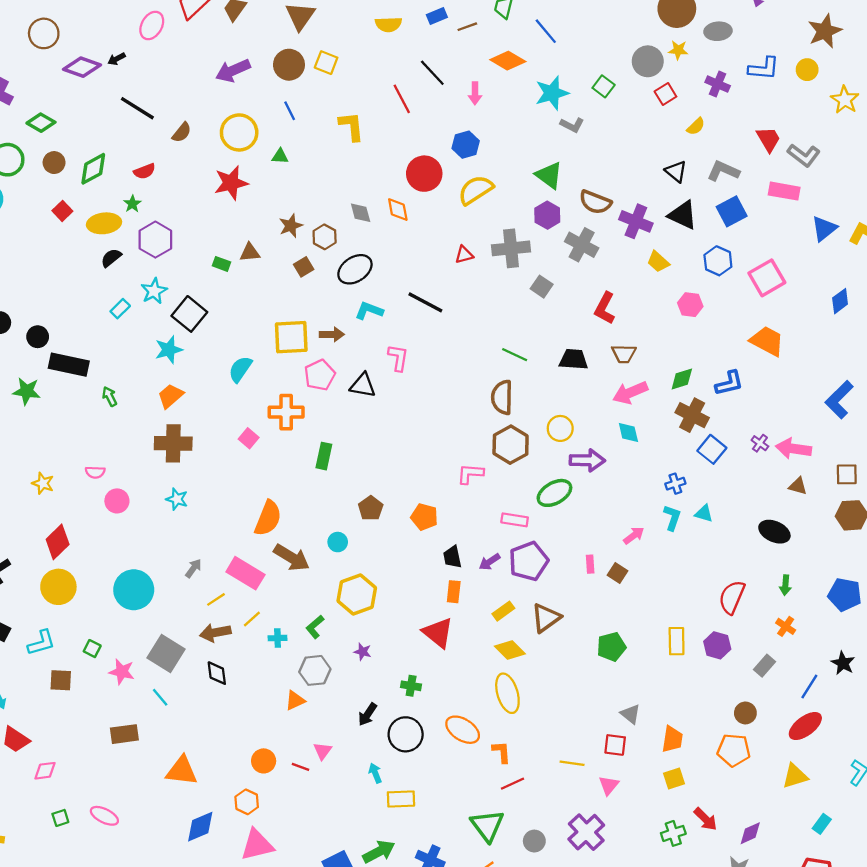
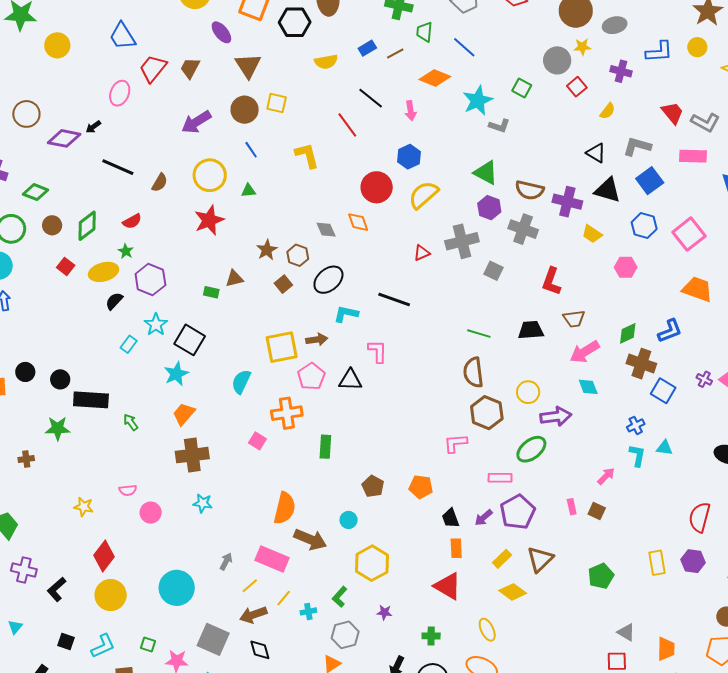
yellow ellipse: (507, 693) -> (487, 630), moved, size x0.7

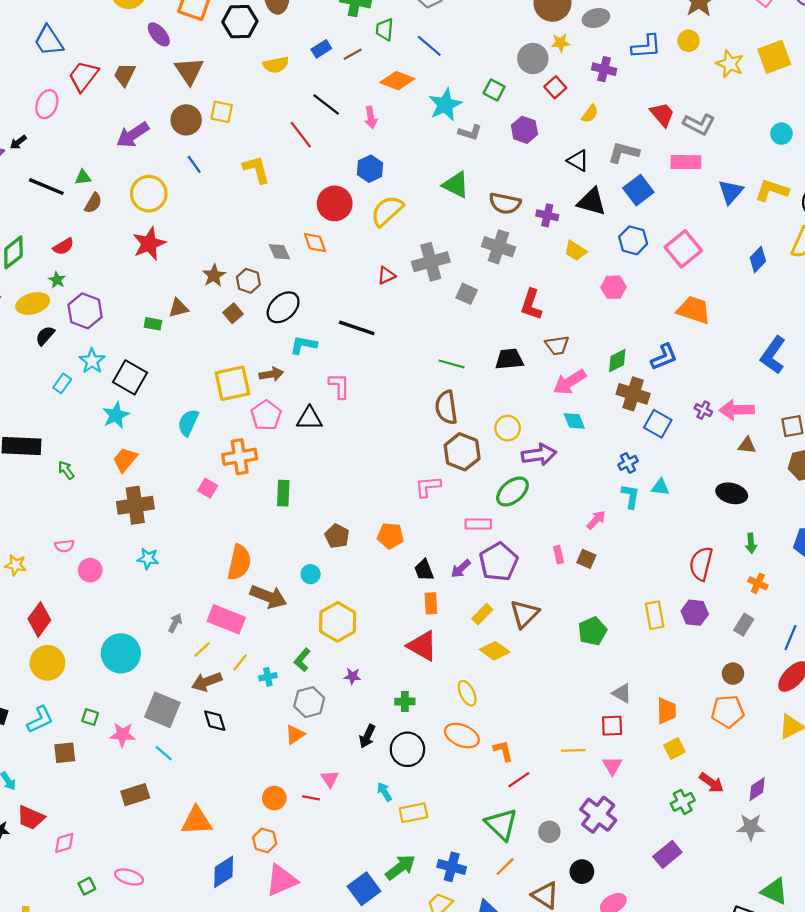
green triangle: (249, 191) -> (83, 177), moved
purple cross: (567, 202) -> (547, 215), size x0.7
purple hexagon: (489, 208) -> (524, 130), moved

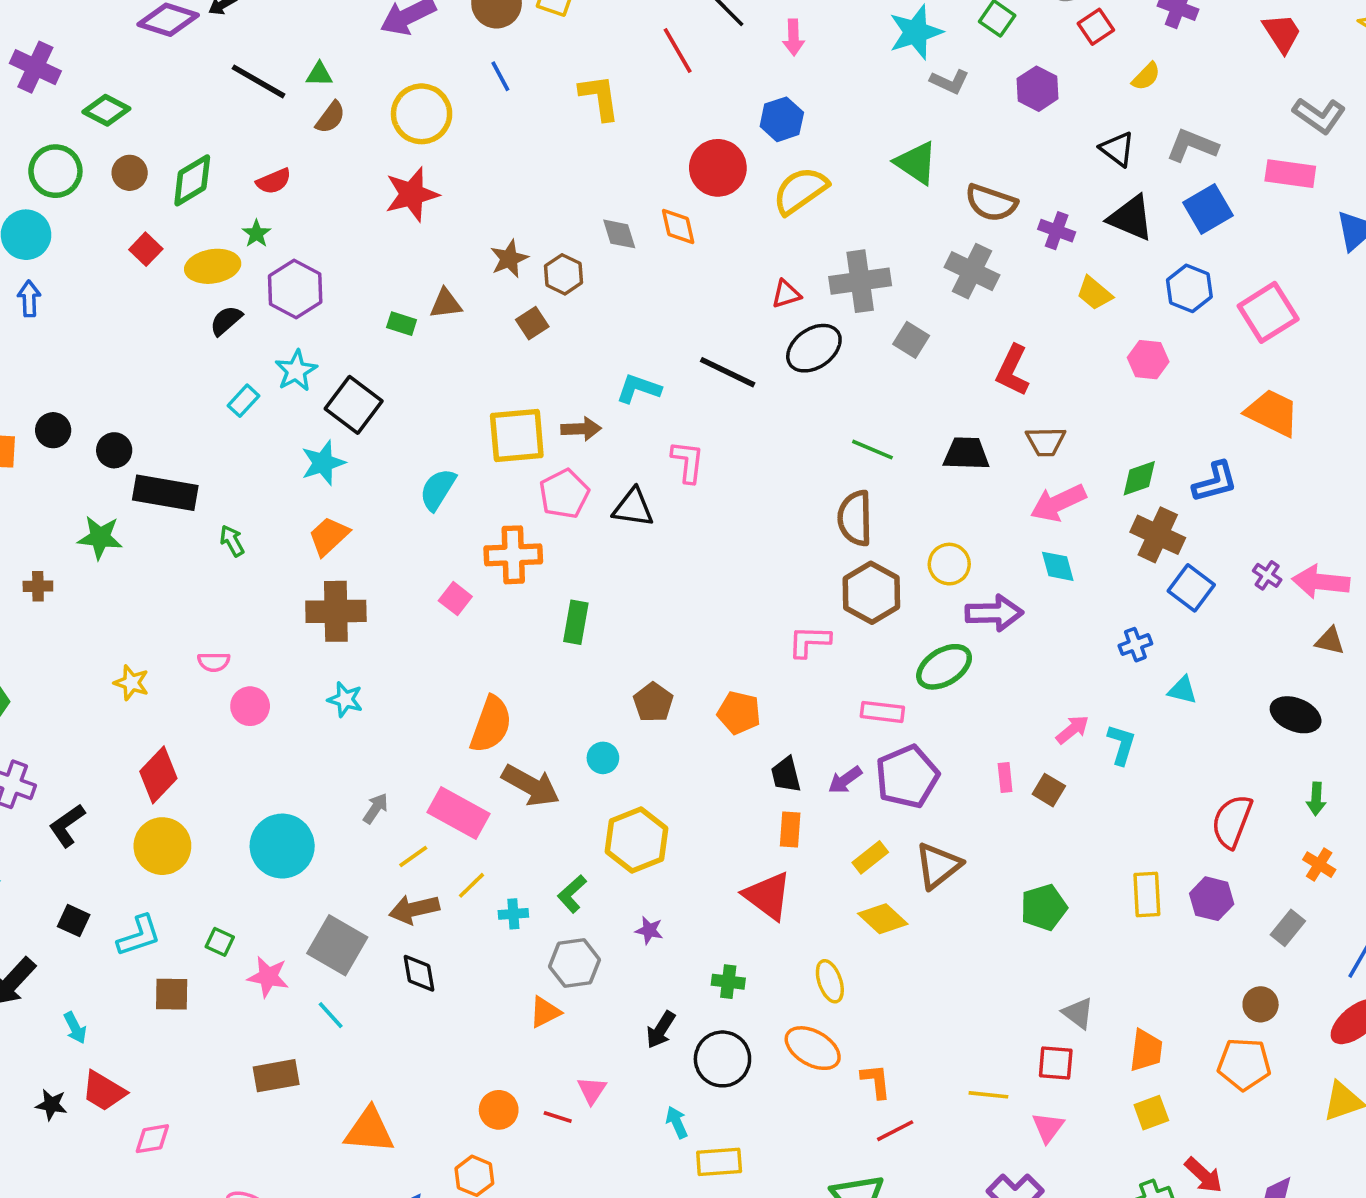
red trapezoid: (662, 114) -> (1282, 33), moved
black ellipse: (283, 307) -> (814, 348), moved
cyan L-shape: (630, 496) -> (1121, 744), moved

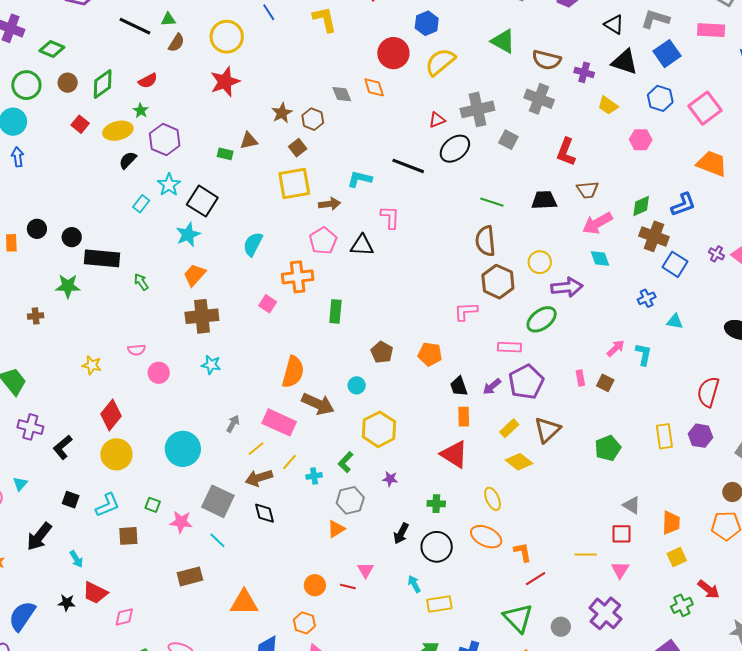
yellow square: (517, 436) -> (294, 184), moved

